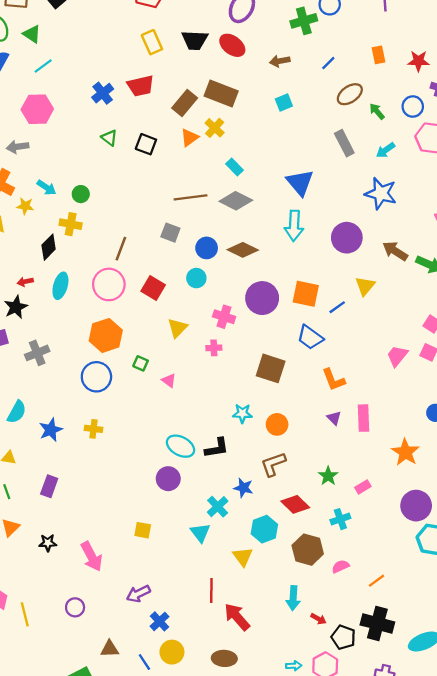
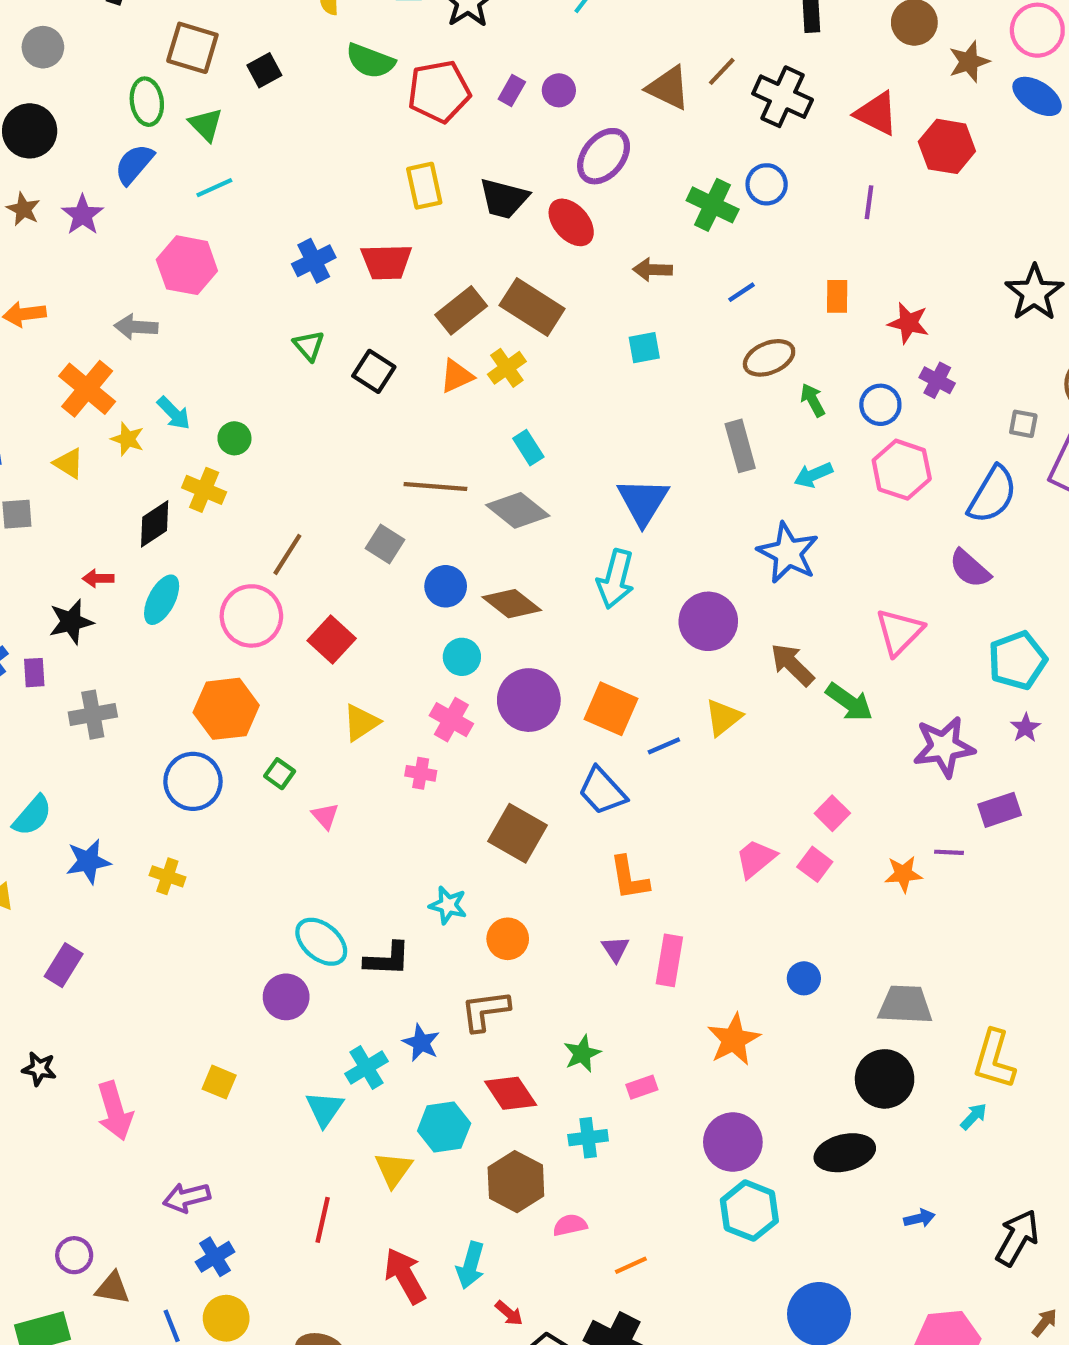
green cross: (304, 21) -> (713, 205), turned 30
cyan circle: (196, 278) -> (462, 657), moved
purple circle: (75, 607) -> (74, 1255), moved
red arrow: (237, 617) -> (405, 1276), moved

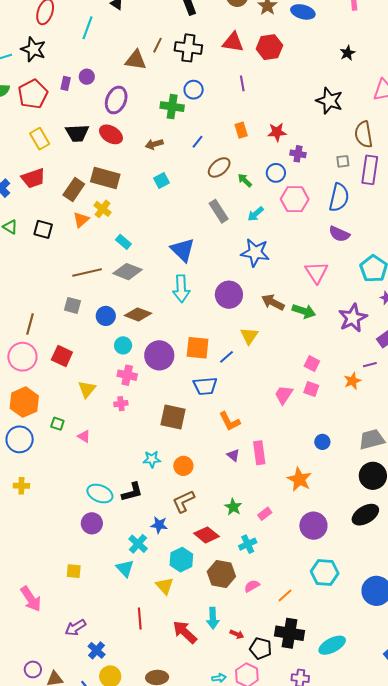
blue trapezoid: (602, 791) -> (205, 386), turned -35
cyan hexagon: (749, 1211) -> (325, 572), moved

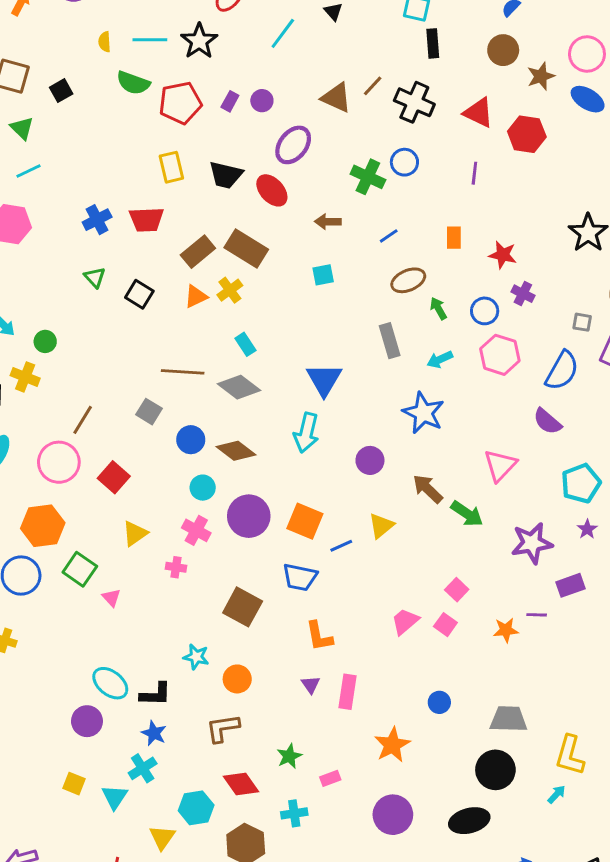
purple circle: (229, 295) -> (370, 460), size x0.7
green square: (57, 424) -> (80, 569), size x1.6
blue star: (159, 525) -> (154, 733), moved
yellow square: (74, 571) -> (74, 784), moved

